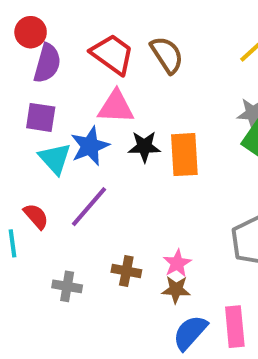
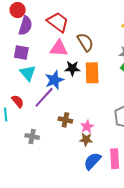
brown semicircle: (167, 55) -> (85, 42), moved
blue star: (90, 146) -> (54, 80), moved
brown cross: (126, 271) -> (65, 120), moved

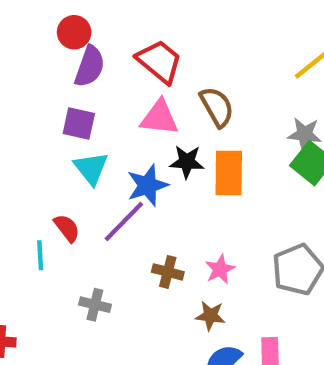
pink star: (87, 127) -> (220, 269), moved

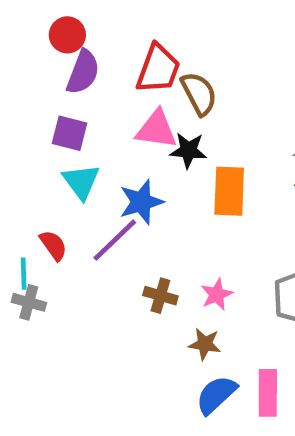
red trapezoid: (159, 61) -> (158, 69), turned 69
brown semicircle: (217, 107) -> (199, 94), moved
black star: (187, 162) -> (188, 150), moved
gray cross: (95, 305) -> (29, 302), moved

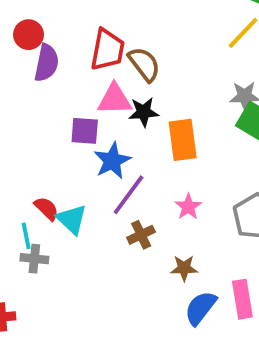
purple square: (70, 133) -> (85, 131), moved
cyan triangle: (81, 182) -> (72, 219), moved
purple line: (115, 240) -> (129, 195), moved
pink star: (217, 294) -> (188, 207), moved
brown cross: (160, 296) -> (141, 235), turned -32

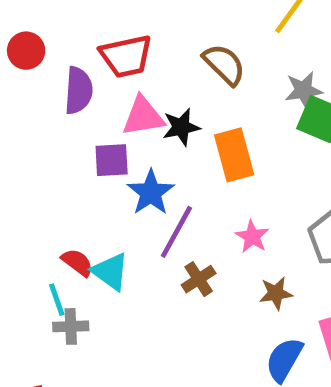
red trapezoid: (107, 50) -> (126, 56), turned 75
purple semicircle: (46, 63) -> (79, 90), moved
brown semicircle: (144, 64) -> (224, 64), moved
brown star: (184, 268) -> (276, 293), moved

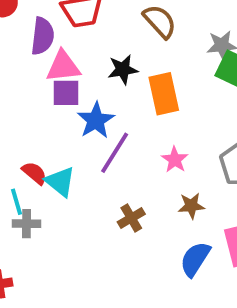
pink triangle: (143, 116) -> (63, 66), moved
brown cross: (199, 279) -> (131, 218), moved

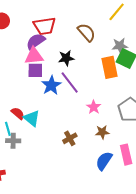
purple semicircle: (43, 36) -> (36, 41), moved, turned -132
orange rectangle: (164, 94) -> (109, 67), moved
purple line: (115, 153) -> (70, 83), moved, turned -70

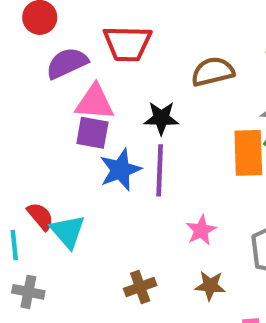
brown semicircle: (86, 32) -> (213, 72), turned -72
purple semicircle: (36, 41) -> (67, 63), moved
purple line: (70, 83) -> (160, 170), turned 30
gray cross: (13, 141) -> (28, 292), moved

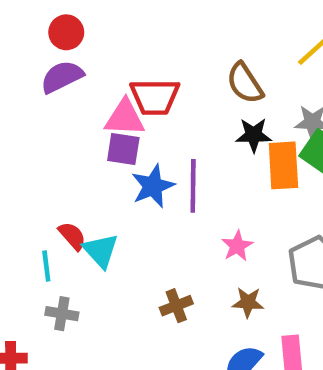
red trapezoid: (127, 43) -> (155, 97), moved
purple semicircle: (67, 63) -> (62, 77), moved
brown semicircle: (213, 72) -> (245, 83), turned -108
black star: (161, 118) -> (254, 135), moved

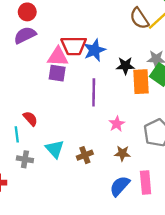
brown semicircle: (245, 83) -> (139, 18), moved
blue star: (153, 186) -> (94, 50), moved
cyan triangle: (101, 251) -> (55, 149), moved

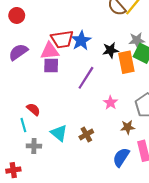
purple semicircle: (25, 35) -> (18, 52), moved
purple line: (94, 92) -> (86, 78), turned 40
brown star: (122, 153) -> (128, 127), moved

